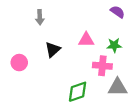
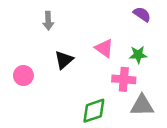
pink triangle: (86, 40) -> (104, 48), turned 35

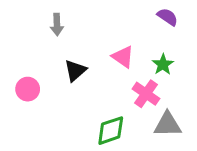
green star: (138, 55) -> (163, 64), turned -30
pink cross: (124, 79) -> (146, 94), turned 30

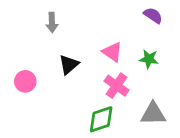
green star: (163, 64) -> (149, 59), turned -30
pink cross: (146, 94) -> (117, 86), moved

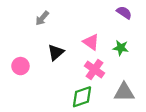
gray arrow: (52, 22) -> (42, 18), turned 42

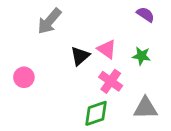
gray arrow: (42, 18) -> (49, 21), size x1.5
black triangle: (56, 52) -> (80, 56), moved

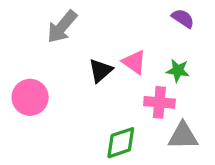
pink circle: (24, 77) -> (30, 97), size x1.4
pink cross: (111, 81) -> (159, 102), moved, turned -30

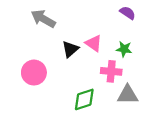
gray arrow: (62, 27) -> (43, 19), turned 80
pink circle: (30, 97) -> (34, 73), moved

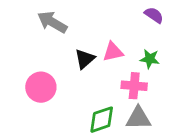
pink triangle: (94, 43) -> (113, 52), turned -48
gray triangle: (128, 95) -> (138, 118), moved

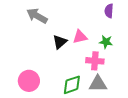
purple semicircle: (154, 15) -> (109, 11), turned -120
pink circle: (41, 87) -> (29, 81), moved

